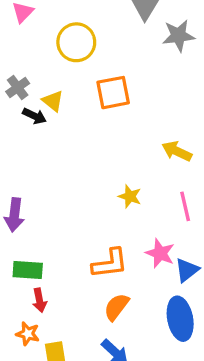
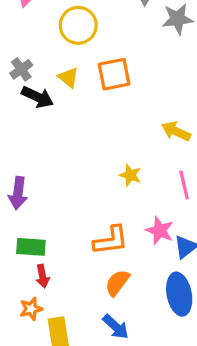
yellow triangle: (53, 101) -> (68, 77), moved
black arrow: (34, 116) -> (38, 97), size x1.4
orange star: (28, 334) -> (31, 309), turned -30

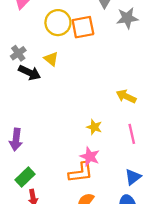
orange square: (114, 74) -> (83, 27), moved
pink star: (160, 231) -> (90, 157), moved
green rectangle: (31, 247) -> (25, 177), turned -48

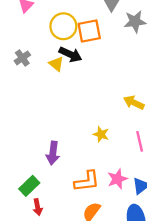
black arrow: (30, 73) -> (70, 54), moved
purple arrow: (16, 140) -> (53, 153), moved
pink star: (90, 157) -> (117, 179), moved, turned 30

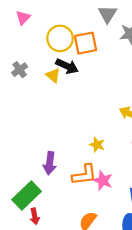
pink star: (117, 179) -> (103, 181), moved, turned -30
orange L-shape: (87, 181) -> (84, 175), moved
green rectangle: (29, 186) -> (27, 196), size x1.4

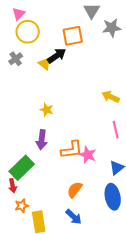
yellow circle: (60, 38) -> (28, 32), moved
black arrow: (67, 66) -> (57, 56), turned -60
yellow star: (97, 145) -> (47, 110), moved
red arrow: (35, 216) -> (13, 186), moved

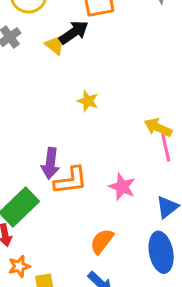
yellow arrow: (111, 97) -> (158, 128), moved
yellow star: (47, 110) -> (88, 101), moved
orange L-shape: (72, 150) -> (71, 181), moved

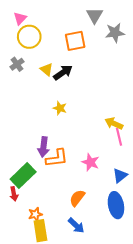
black arrow: (74, 32) -> (63, 72), moved
yellow star: (88, 101) -> (60, 108), moved
orange star: (19, 266) -> (35, 214), moved

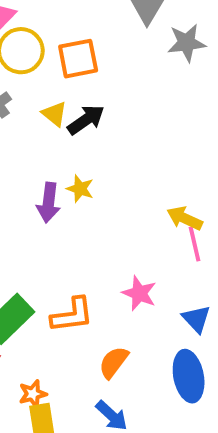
orange square: (75, 41) -> (78, 59), moved
purple arrow: (44, 147) -> (48, 203), moved
orange L-shape: (57, 158) -> (72, 315), moved
blue triangle: (120, 176) -> (196, 319), turned -35

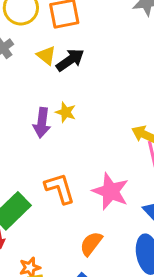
pink star: (139, 293) -> (111, 191), size x1.4
orange L-shape: (72, 315) -> (60, 188), moved, turned -100

